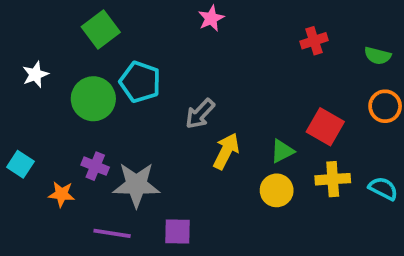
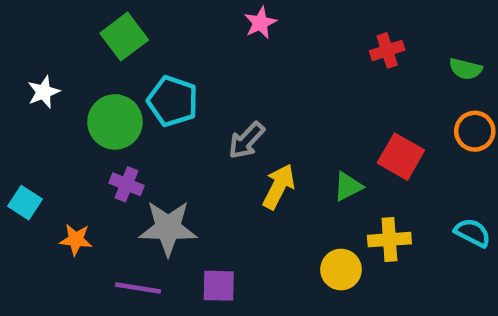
purple cross: (95, 166) -> (127, 184), moved
yellow cross: (333, 179) -> (389, 240), moved
yellow circle: (277, 190) -> (341, 270), moved

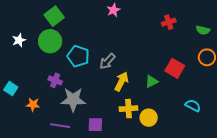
cyan pentagon: (173, 101) -> (78, 56), moved
green circle: (115, 122) -> (50, 41), moved
cyan semicircle: (472, 233) -> (193, 106), moved
yellow cross: (389, 240) -> (128, 109), moved

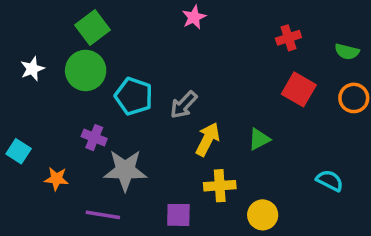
red square: (175, 68) -> (299, 89), moved
yellow circle: (149, 118) -> (263, 215), moved
purple square: (95, 125) -> (178, 215), moved

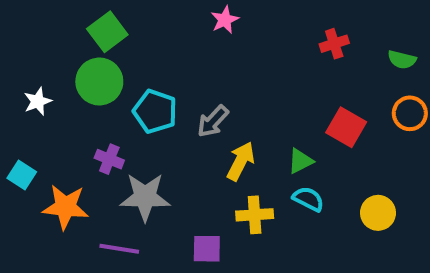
white star: (32, 69) -> (38, 101), moved
red square: (299, 89) -> (346, 127), moved
orange star: (56, 179) -> (66, 207), size x1.6
cyan semicircle: (330, 181) -> (308, 199), moved
yellow circle: (263, 215) -> (378, 213), moved

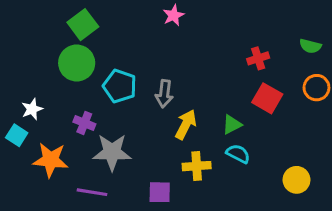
red cross: (334, 44) -> (258, 58), moved
white star: (38, 101) -> (32, 109), moved
gray arrow: (213, 121) -> (164, 94), turned -36
yellow circle: (378, 213) -> (297, 180), moved

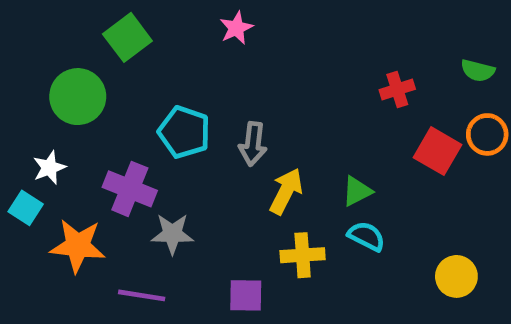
pink star: (174, 15) -> (236, 28), moved
green circle: (77, 63) -> (78, 97), moved
red square: (267, 98) -> (437, 151), moved
purple cross: (84, 123) -> (130, 189), size x1.5
gray star: (112, 152) -> (172, 234), size x0.7

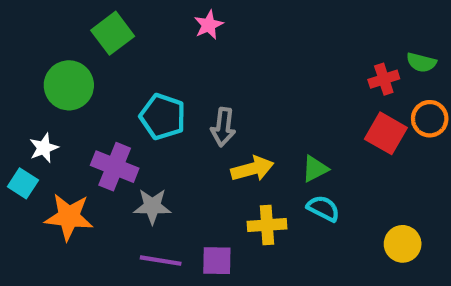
red cross: (397, 89) -> (384, 79), moved
yellow arrow: (286, 191) -> (252, 169), turned 48
purple line: (142, 295) -> (161, 261), moved

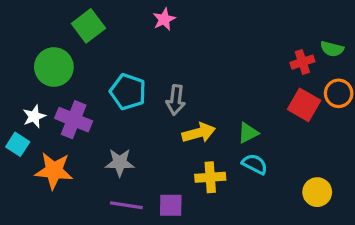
purple cross: (115, 167) -> (74, 120), moved

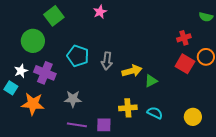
green semicircle: (332, 49) -> (206, 17), moved
yellow arrow: (199, 133) -> (132, 71), moved
cyan semicircle: (255, 164) -> (155, 113), moved

